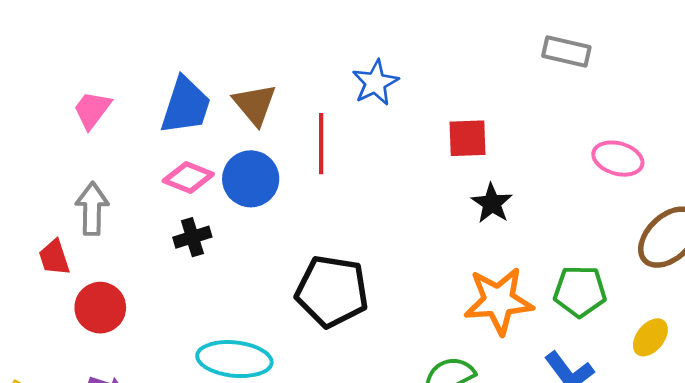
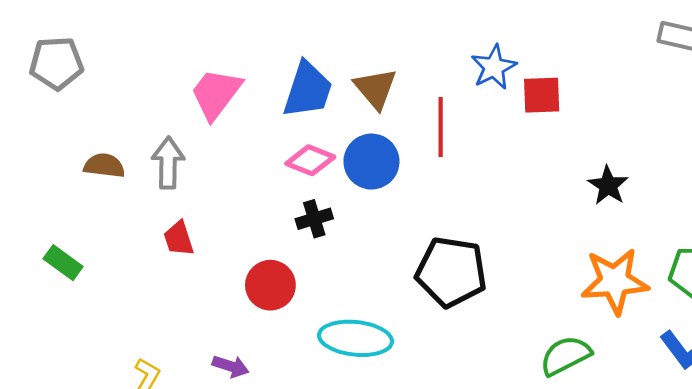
pink trapezoid: (92, 110) -> (216, 94), size x1.4
red square: (467, 138) -> (542, 95), moved
gray arrow: (92, 209) -> (168, 163), moved
red circle: (100, 308) -> (270, 285), moved

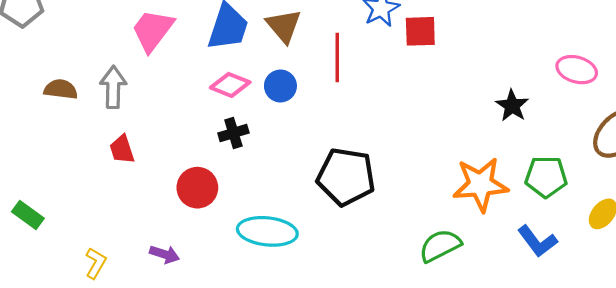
blue circle: (371, 162) -> (280, 86), size x0.7
black star: (608, 185) -> (512, 106), moved
green rectangle: (63, 263) -> (28, 215), moved

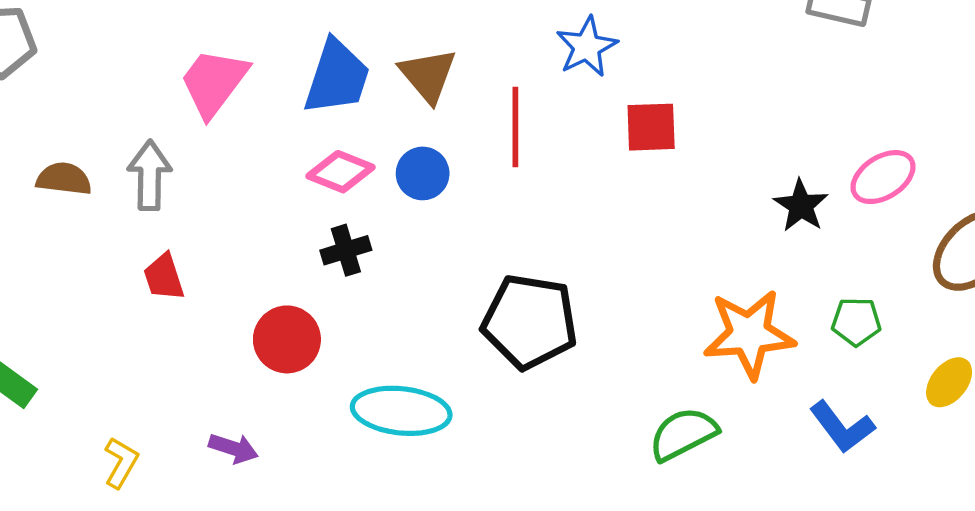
red square: (420, 31) -> (651, 127), moved
pink ellipse: (577, 70) -> (883, 177), moved, turned -48
green pentagon: (546, 177) -> (856, 322), size x0.7

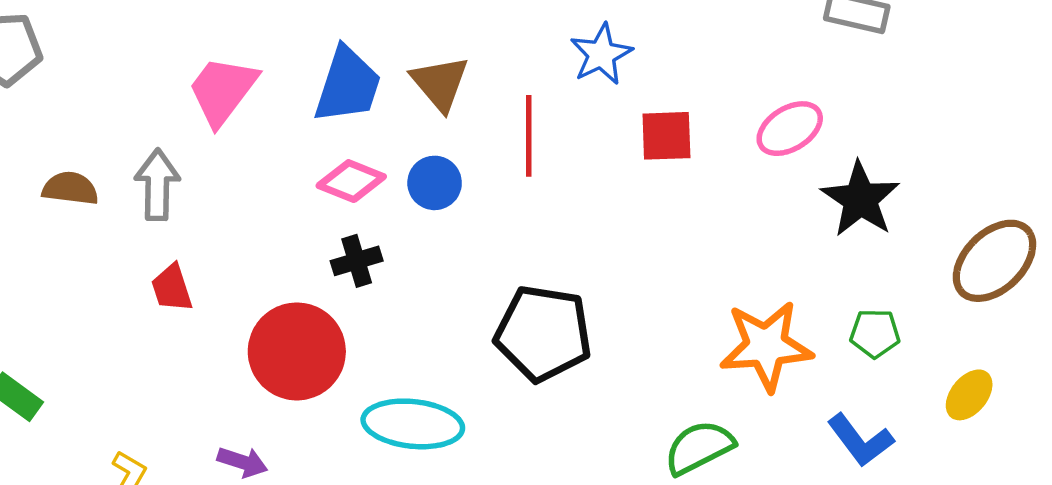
pink ellipse: (883, 177) -> (790, 129), moved
black star: (801, 206) -> (860, 199), moved, size x1.4
red circle: (287, 339) -> (297, 351), size x1.4

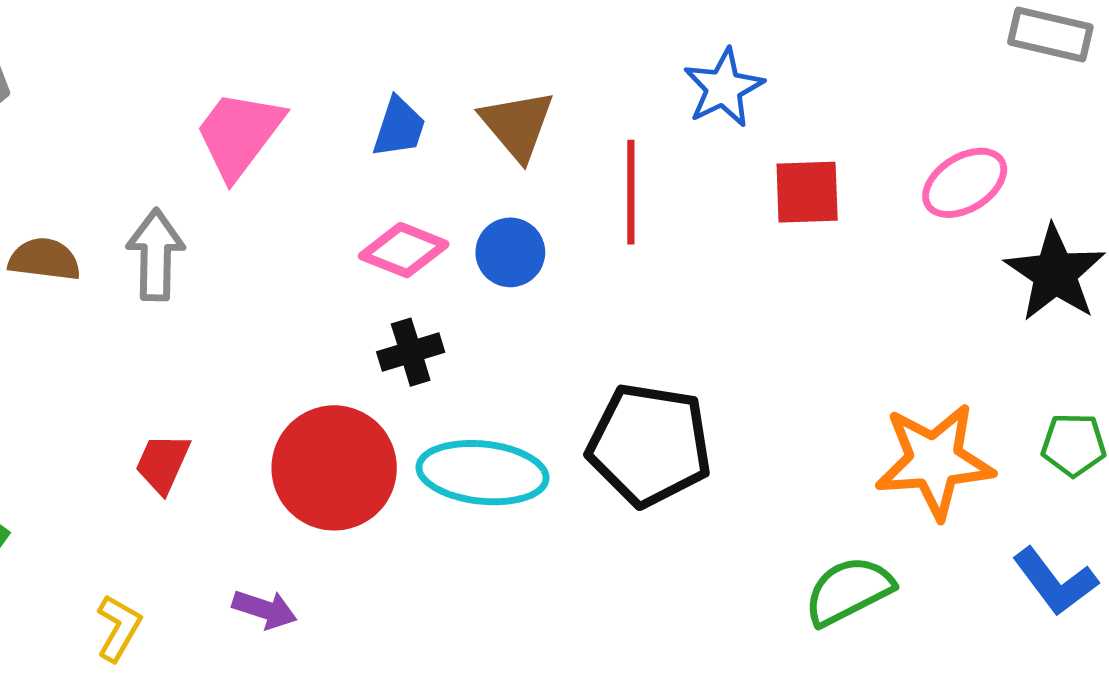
blue trapezoid: (348, 85) -> (399, 127), size x0.6
red trapezoid: (172, 288) -> (163, 463), moved, turned 42
cyan ellipse: (413, 424) -> (483, 473), moved

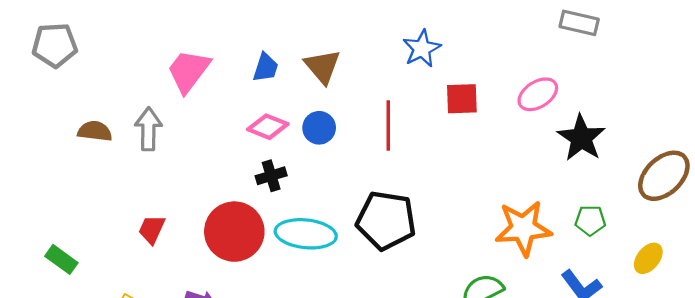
red line: (631, 192) -> (388, 126), moved

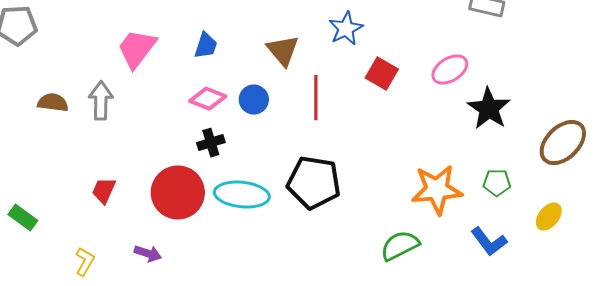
brown triangle: (322, 66) -> (283, 51), moved
red square: (462, 99) -> (382, 74), turned 32

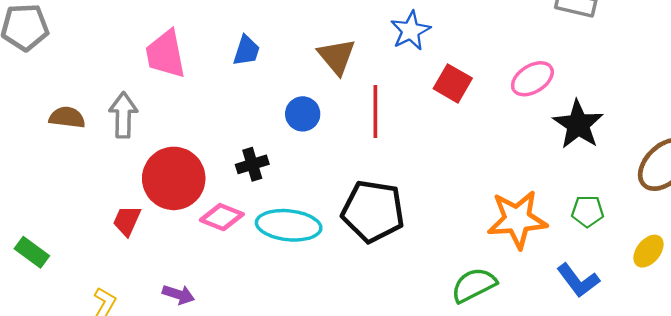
pink trapezoid: (137, 49) -> (166, 54), turned -48
pink diamond: (208, 99) -> (222, 217), moved
red circle: (178, 193) -> (174, 178), moved

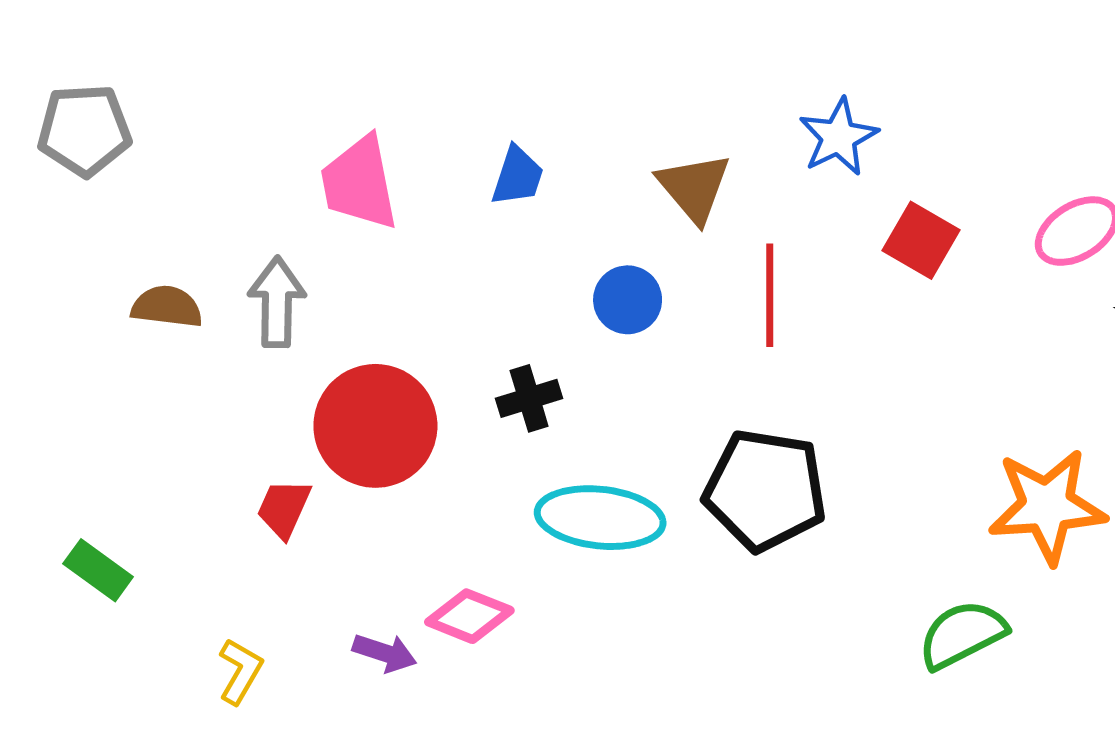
pink diamond: (222, 217) -> (469, 616), moved

